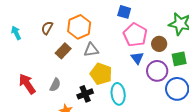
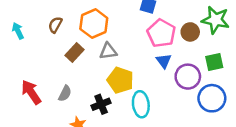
brown circle: (159, 44) -> (190, 32), moved

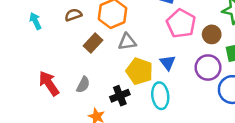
brown semicircle: (55, 25) -> (73, 15), turned 42
brown circle: (190, 32) -> (212, 34), moved
blue triangle: (164, 61) -> (168, 63), moved

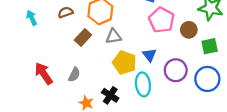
purple circle: (208, 68) -> (176, 70), moved
black cross: (120, 96) -> (110, 95), moved, turned -35

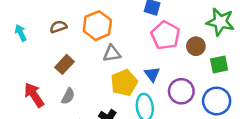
brown rectangle: (83, 37) -> (64, 64), moved
yellow pentagon: (124, 63) -> (124, 83), turned 30

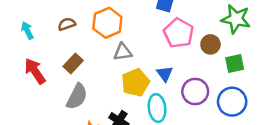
red arrow: (34, 95) -> (35, 71), moved
gray semicircle: (68, 96) -> (77, 97), size x1.5

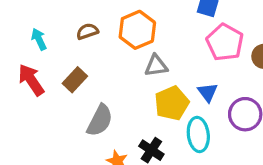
brown rectangle: (73, 63) -> (75, 80), moved
red arrow: (35, 71) -> (31, 80), moved

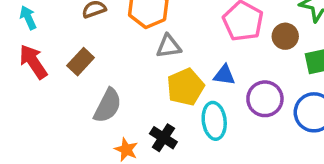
cyan arrow: (39, 39) -> (28, 18), moved
blue triangle: (208, 92) -> (224, 75), turned -45

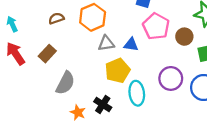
blue triangle: (224, 75) -> (131, 44), moved

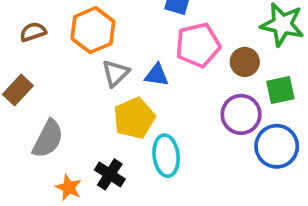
pink pentagon: (156, 26) -> (198, 45), turned 30
gray triangle: (106, 43) -> (115, 73), turned -36
purple circle: (171, 78) -> (241, 114), moved

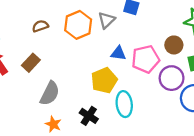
pink pentagon: (198, 45) -> (145, 59), moved
gray triangle: (115, 73) -> (106, 20), moved
orange star: (69, 188) -> (53, 124), moved

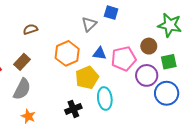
orange hexagon: (78, 25) -> (67, 53), moved
gray semicircle: (50, 93) -> (22, 89), moved
black cross: (89, 116) -> (73, 109), turned 35
orange star: (53, 124) -> (28, 116), moved

